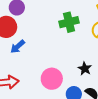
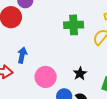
blue arrow: (18, 47) -> (22, 55), moved, turned 133

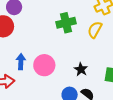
pink circle: (46, 77) -> (44, 65), moved

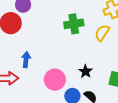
pink circle: (44, 65) -> (55, 80), moved

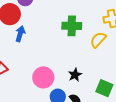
blue arrow: (26, 60) -> (20, 34), moved

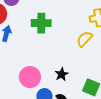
green cross: (72, 26) -> (41, 23), moved

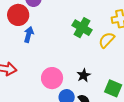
green cross: (41, 23) -> (82, 28), moved, turned 30

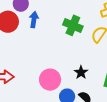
blue arrow: (29, 35) -> (34, 20), moved

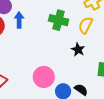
black star: (81, 72) -> (78, 50), moved

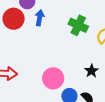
black star: (78, 50) -> (91, 71), moved

